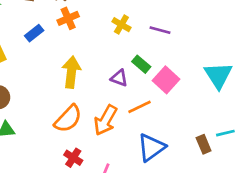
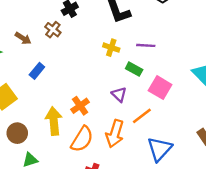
orange cross: (68, 18) -> (80, 106), moved
green rectangle: (141, 64) -> (134, 69), moved
yellow arrow: (71, 72) -> (54, 121), moved
purple triangle: (119, 78) -> (119, 94), turned 35

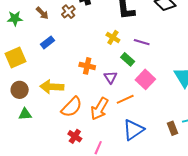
orange cross: (80, 106) -> (87, 66), moved, turned 35
yellow arrow: (54, 121) -> (52, 87), turned -95

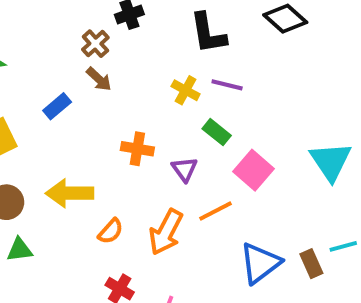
brown arrow: (42, 13) -> (99, 79), moved
purple line: (142, 42) -> (227, 85), moved
orange semicircle: (72, 107) -> (111, 231), size x0.6
blue triangle: (133, 130) -> (260, 263), moved

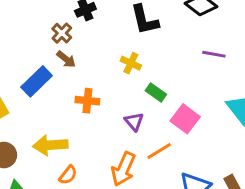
purple line: (227, 85) -> (214, 54), moved
blue rectangle: (57, 106) -> (37, 81), size x1.5
orange cross: (137, 149) -> (87, 101), moved
orange semicircle: (111, 231) -> (68, 175), moved

